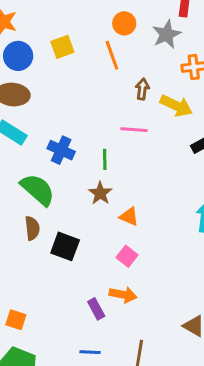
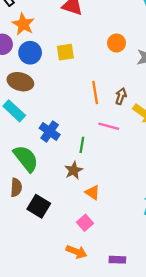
orange line: (112, 55) -> (95, 93), moved
purple rectangle: (96, 309) -> (117, 260), moved, turned -70

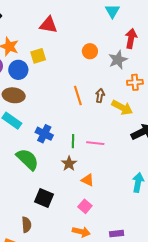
yellow square: (65, 52) -> (38, 56), moved
pink line: (109, 126) -> (95, 143), moved
brown semicircle: (16, 187) -> (26, 225), moved

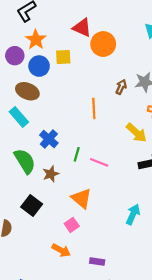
orange circle: (90, 51) -> (103, 44), moved, size x1.5
brown arrow: (100, 95) -> (121, 87), moved
brown star: (69, 164) -> (51, 174), moved
orange triangle: (88, 180) -> (81, 198), size x1.5

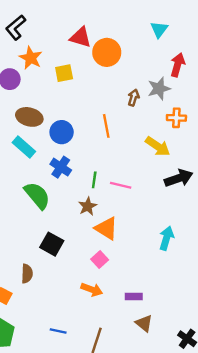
blue circle: (39, 66) -> (62, 132), moved
brown star: (51, 174) -> (88, 206), moved

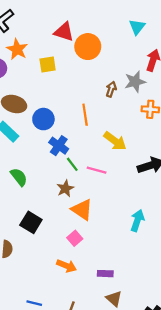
yellow arrow: (158, 146) -> (115, 141), moved
blue cross: (61, 167) -> (59, 146), moved
green line: (94, 180) -> (72, 164), turned -48
green semicircle: (37, 195) -> (19, 177), size x0.7

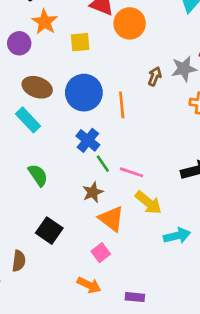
blue circle: (43, 119) -> (84, 93), moved, size x1.4
yellow arrow: (115, 141) -> (148, 203), moved
cyan arrow: (137, 221) -> (177, 236), turned 55

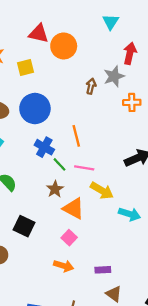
orange line: (122, 105) -> (76, 136), moved
cyan arrow: (177, 236) -> (130, 214), turned 40

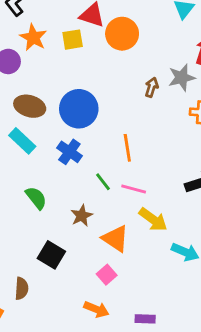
yellow square: (25, 68) -> (73, 40), moved
blue cross: (44, 147) -> (69, 152), moved
brown star: (55, 189) -> (82, 216), moved

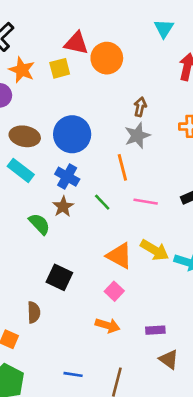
gray star: (182, 78) -> (137, 135), moved
pink line: (134, 189) -> (146, 202), moved
brown star: (82, 216) -> (63, 207), moved
yellow arrow: (153, 219) -> (155, 250), moved

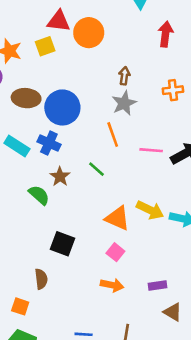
brown ellipse: (25, 136) -> (26, 98), moved
blue cross: (67, 177) -> (49, 143), moved
pink line: (146, 202) -> (151, 150), moved

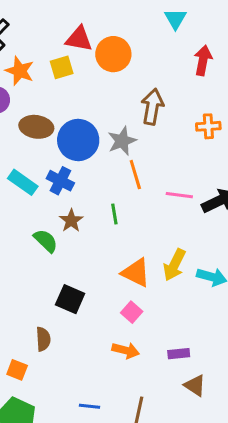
brown arrow: (124, 76) -> (152, 107), size x1.6
gray star: (124, 103) -> (122, 141), moved
green line: (97, 169) -> (114, 214), turned 36
yellow arrow: (150, 210) -> (174, 265), turned 88

